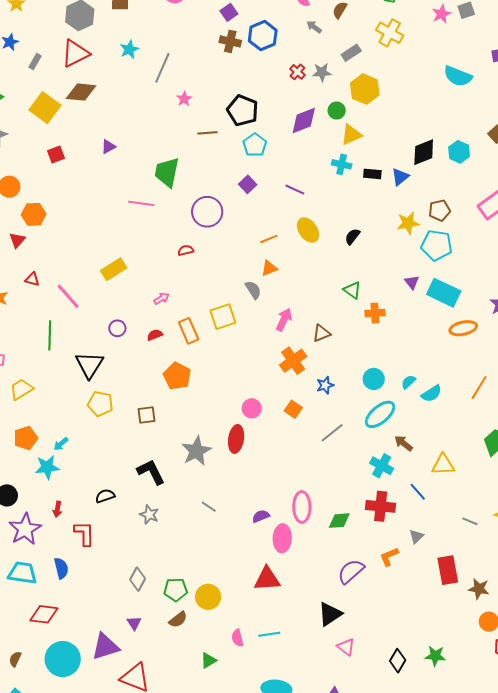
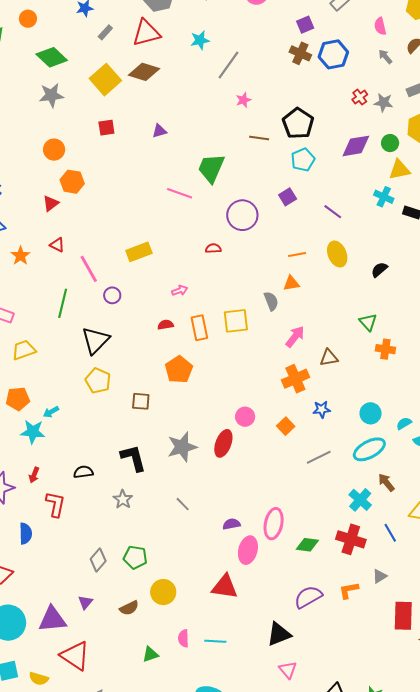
purple circle: (117, 328) -> (112, 295), moved
green pentagon: (176, 590) -> (135, 557), moved

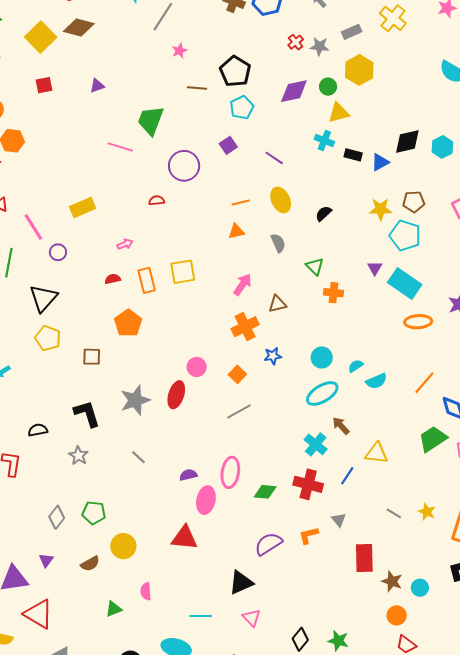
gray semicircle: (271, 301) -> (278, 243), moved
gray line: (319, 457) -> (239, 411), moved
blue line: (390, 533) -> (347, 476), turned 66
gray triangle: (380, 576) -> (339, 520), turned -35
cyan line: (215, 641) -> (201, 616), moved

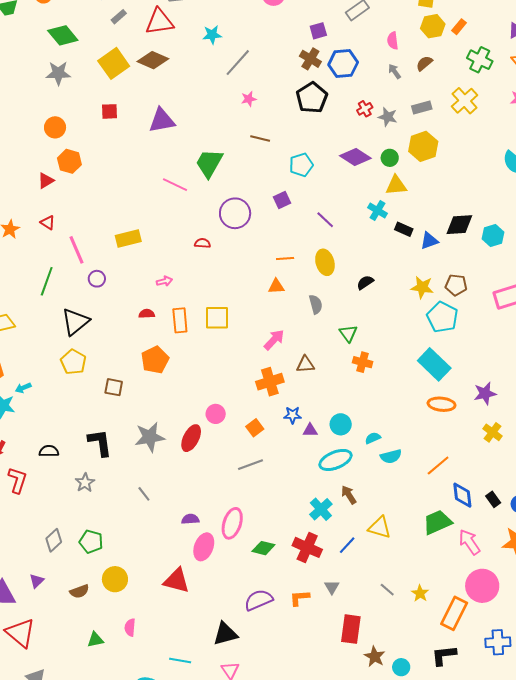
black pentagon: (235, 71) -> (312, 98), moved
purple triangle: (97, 86) -> (162, 120), size x1.8
purple diamond: (294, 91) -> (355, 157), turned 36
purple triangle: (375, 268) -> (310, 430), moved, turned 49

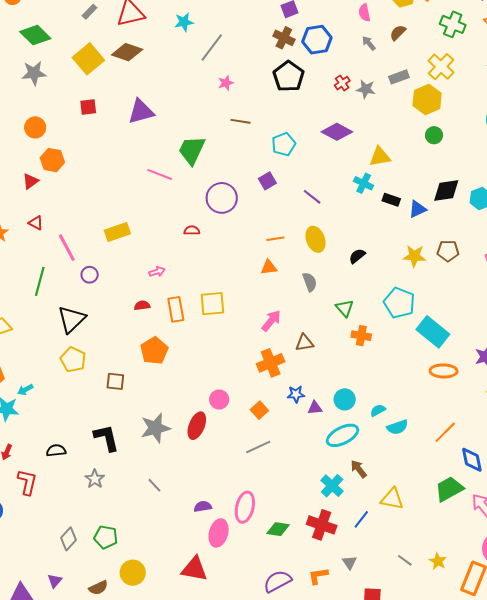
yellow hexagon: (423, 146) -> (427, 99), moved
green circle: (390, 158) -> (434, 135), moved
cyan pentagon: (442, 317) -> (399, 303), moved

